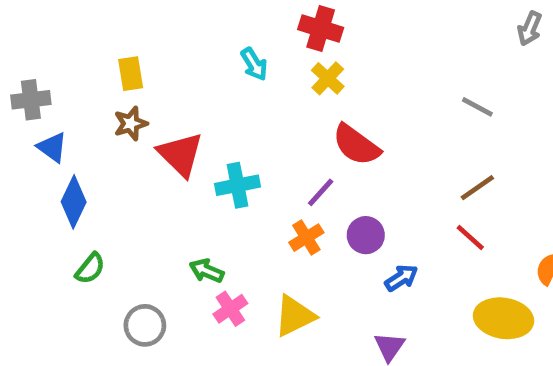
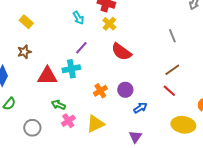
yellow rectangle: (131, 74) -> (26, 22), turned -40
gray line: (477, 107) -> (172, 36), turned 40
brown star: (131, 124) -> (24, 52), moved
red triangle: (181, 154) -> (47, 76), moved, turned -45
purple line: (321, 192) -> (81, 48), moved

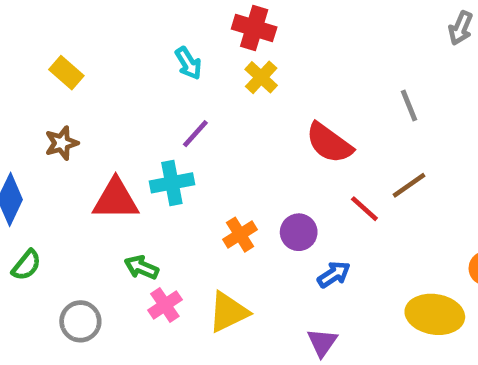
red semicircle: (121, 52) -> (329, 143), moved
red line: (169, 91) -> (364, 209), moved

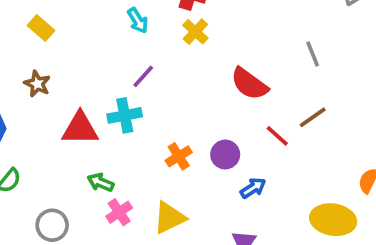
brown star: (62, 143) -> (37, 84), turned -30

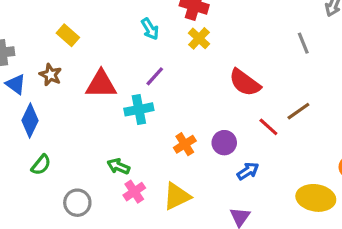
gray line: (313, 54) -> (303, 43), moved
brown star: (37, 84) -> (51, 75), moved
red triangle: (80, 128) -> (101, 84), moved

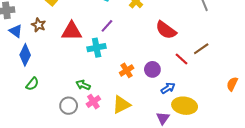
yellow ellipse: (316, 198) -> (185, 106), moved
gray circle: (77, 203) -> (69, 106), moved

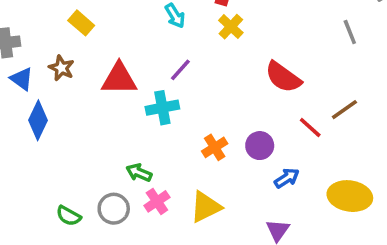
green semicircle: (32, 84) -> (69, 216), moved, turned 80
yellow ellipse: (185, 106) -> (350, 196), moved

